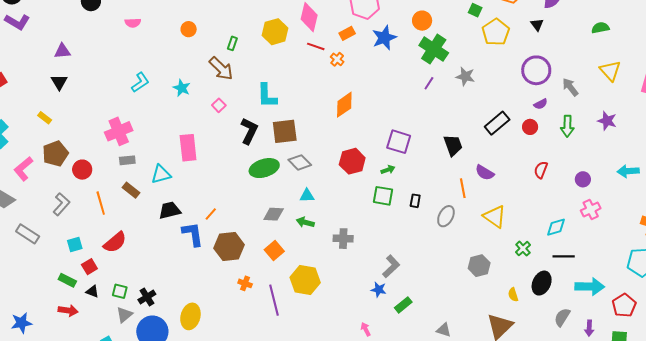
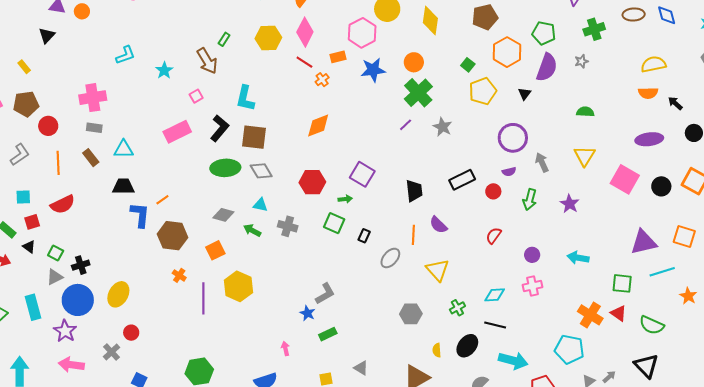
orange circle: (189, 29) -> (82, 11), moved
pink rectangle: (188, 148) -> (177, 132), moved, turned 56
gray cross: (343, 239) -> (288, 226), moved

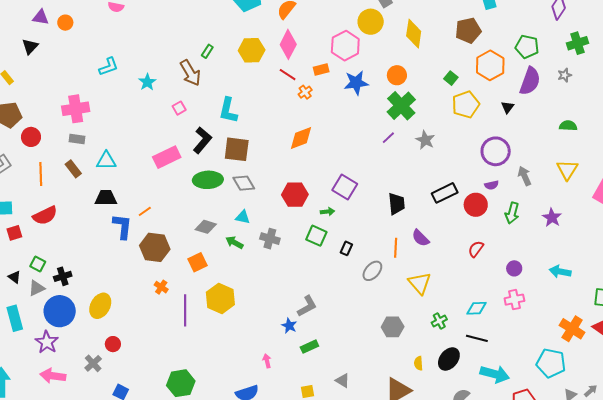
pink rectangle: (177, 132) -> (167, 157), moved
red circle: (493, 191) -> (476, 205), size x1.5
black triangle: (29, 247) -> (14, 277), moved

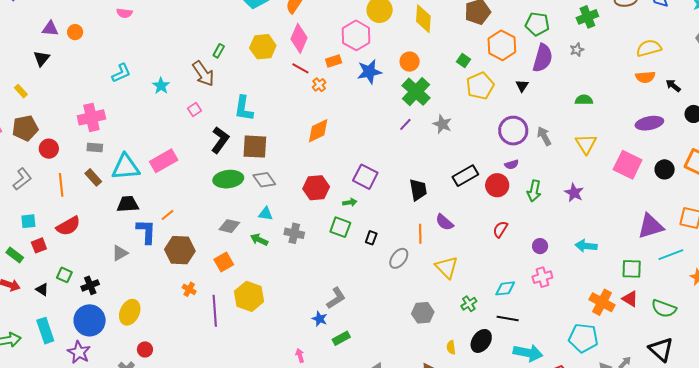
pink rectangle: (167, 157) -> (164, 161), moved
cyan triangle: (106, 161) -> (125, 167), size x1.4
gray arrow: (524, 176) -> (544, 136), moved
gray triangle: (37, 288) -> (120, 253), moved

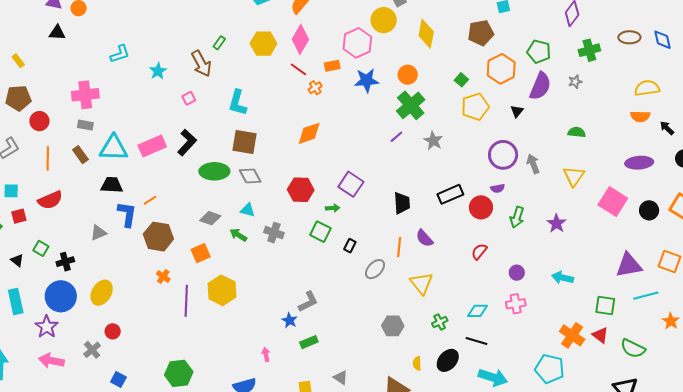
black triangle: (42, 58) -> (57, 33), moved, turned 48
black L-shape: (220, 140) -> (187, 142), moved

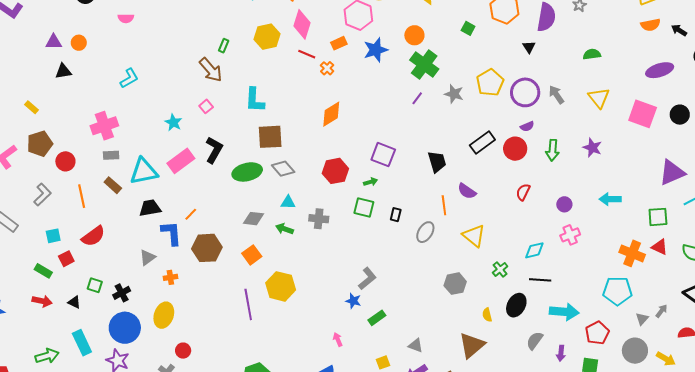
cyan star: (158, 71) -> (173, 122), moved
yellow pentagon: (475, 107) -> (490, 83), moved
orange cross: (163, 277) -> (170, 277), moved, turned -32

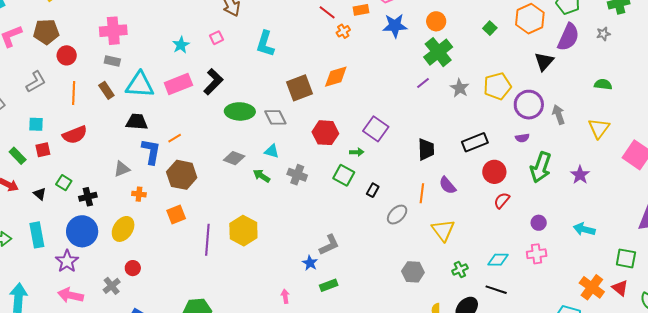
black triangle: (529, 47) -> (544, 61), size x1.5
brown square: (270, 137) -> (299, 88), moved, turned -32
red circle: (515, 149) -> (494, 172), moved
green arrow: (552, 150) -> (541, 167), size x1.4
orange square: (252, 255) -> (176, 214), moved

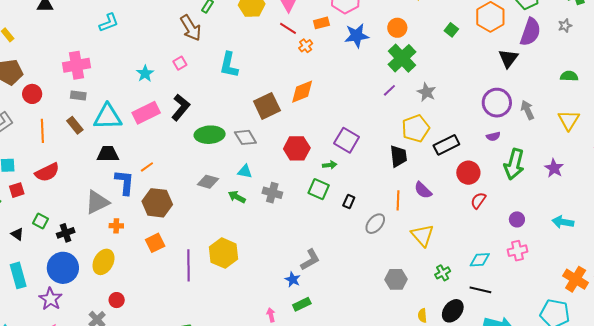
yellow pentagon: (497, 86) -> (416, 128), moved
gray triangle: (122, 169) -> (97, 202), size x1.5
green rectangle: (329, 285) -> (302, 304), moved

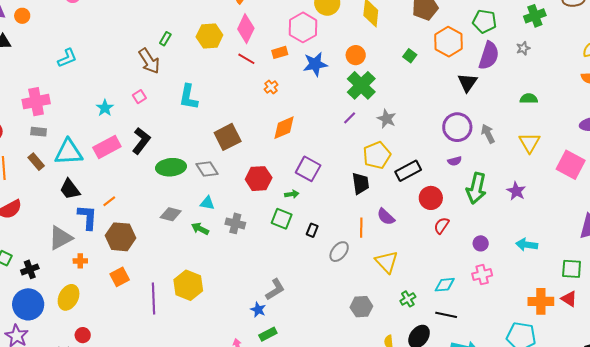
orange cross: (306, 46) -> (271, 87), moved
orange diamond: (302, 92) -> (284, 128), moved
black trapezoid: (108, 154) -> (70, 189), turned -125
orange cross: (576, 279) -> (541, 301), turned -30

